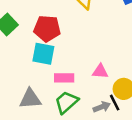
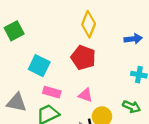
red pentagon: (47, 29) -> (83, 58), moved

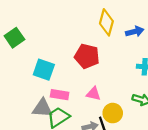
yellow diamond: (89, 24) -> (106, 22), moved
gray triangle: (16, 102) -> (42, 108), moved

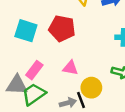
cyan square: (44, 70) -> (26, 31), moved
pink rectangle: (60, 95) -> (34, 70), turned -60

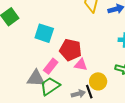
red pentagon: (62, 28) -> (71, 50), moved

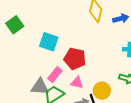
pink triangle: (81, 65) -> (77, 83), moved

